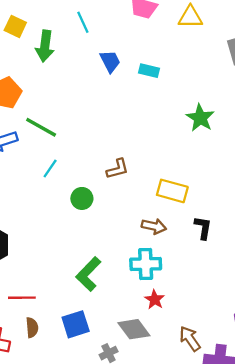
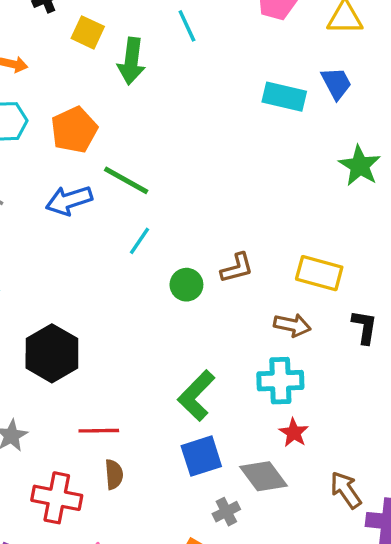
blue trapezoid: (110, 61) -> (336, 83), moved
cyan rectangle: (149, 71) -> (284, 97), size x1.4
brown L-shape: (118, 169) -> (237, 268), moved
blue square: (76, 324) -> (201, 456), moved

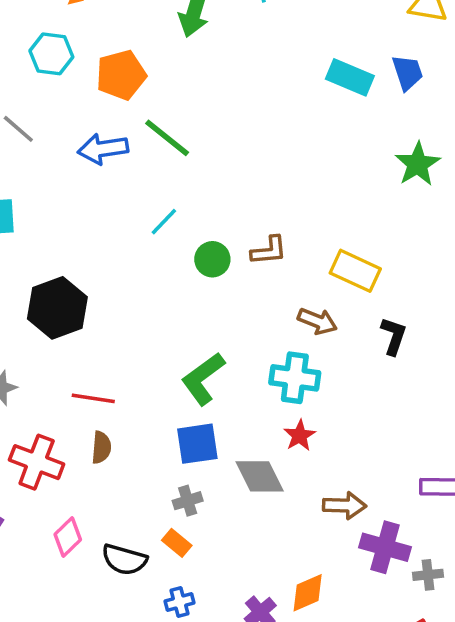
cyan line: (140, 241) -> (164, 222), moved
brown arrow: (346, 490) -> (344, 506), turned 117
gray cross: (226, 512) -> (188, 501), moved

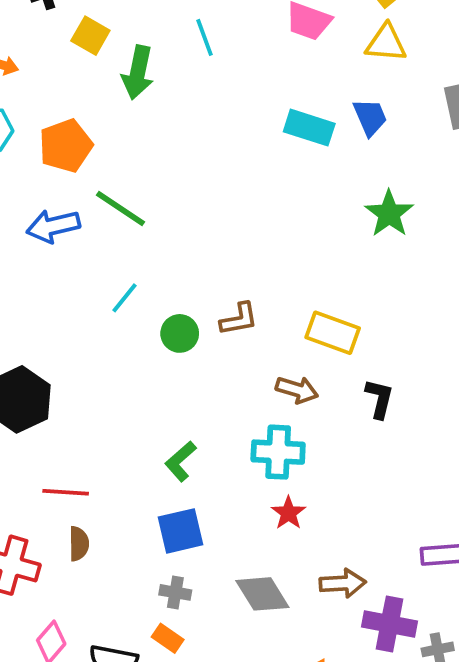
green L-shape: (203, 379) -> (181, 461), size x0.7
gray diamond: (260, 476) -> (262, 594), moved
gray cross: (188, 501) -> (175, 592), turned 32

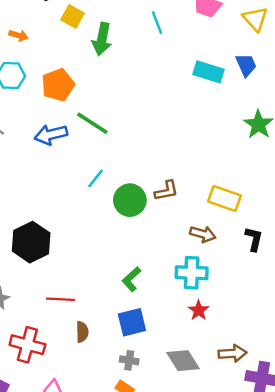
cyan line: (205, 37) -> (157, 23), moved
yellow triangle: (386, 43) -> (255, 19), turned 44
green circle: (180, 333) -> (130, 200), size x1.4
brown semicircle: (79, 544) -> (82, 332), moved

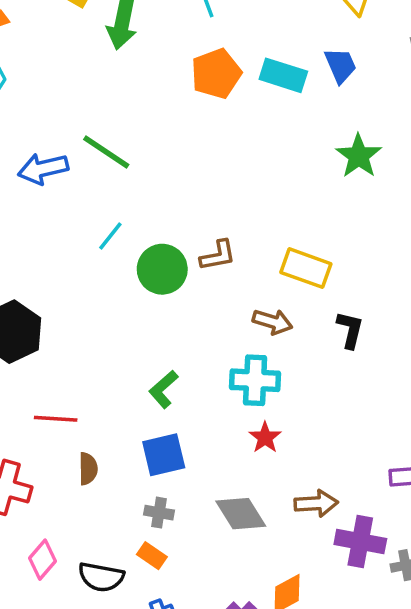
orange pentagon: (58, 85) -> (216, 74), moved

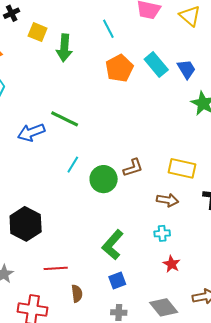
blue trapezoid: (340, 65) -> (186, 69), moved
cyan rectangle: (283, 75) -> (156, 65), turned 40
cyan cross: (255, 380) -> (162, 233), size x0.6
green L-shape: (163, 389) -> (113, 245), size x1.4
blue square: (164, 455) -> (117, 281), size x0.7

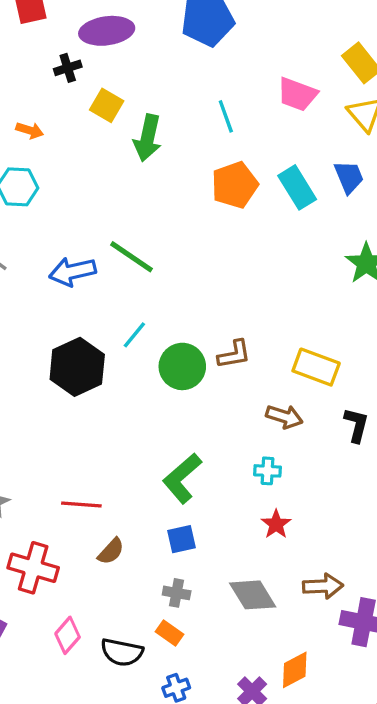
blue trapezoid: (186, 69) -> (349, 177), moved
black hexagon: (26, 224) -> (77, 367), moved
brown semicircle: (77, 293) -> (111, 551), turned 42

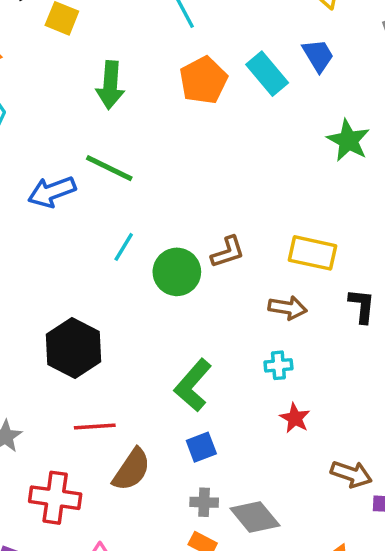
green arrow: (148, 138) -> (110, 85), moved
black hexagon: (77, 367) -> (73, 348), moved
brown semicircle: (111, 551) -> (132, 470), size x1.5
brown arrow: (323, 586) -> (351, 474), turned 30
gray diamond: (253, 595) -> (255, 517), moved

